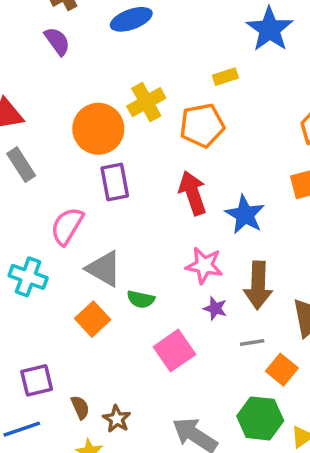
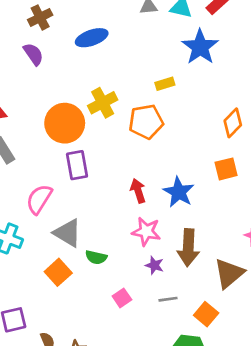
red arrow: (193, 193) -> (138, 191), moved, size x0.7
gray line: (252, 342) -> (168, 299), moved
pink square: (174, 351) -> (122, 298), size x0.6

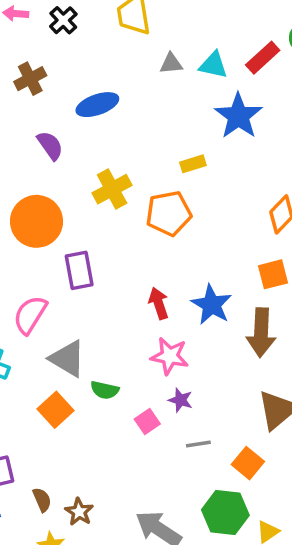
purple semicircle: (33, 54) -> (50, 145), moved
orange circle: (65, 123) -> (37, 221), moved
brown arrow: (188, 248) -> (261, 333), moved
pink square: (122, 298) -> (147, 421), moved

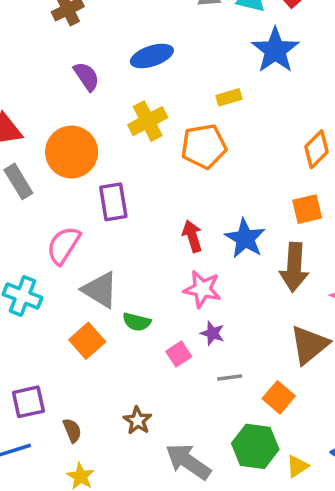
blue ellipse: (97, 105) -> (152, 56), moved
brown star: (79, 512) -> (137, 421), moved

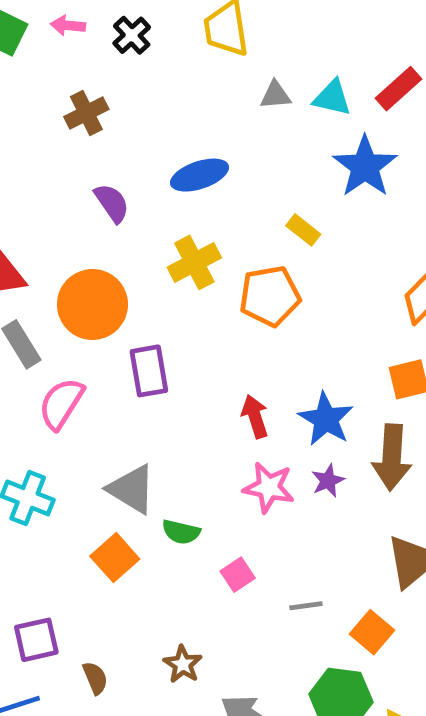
yellow rectangle: (229, 97) -> (303, 230), turned 55
pink semicircle: (64, 245) -> (61, 404), moved
purple star: (212, 333) -> (328, 481), moved, turned 30

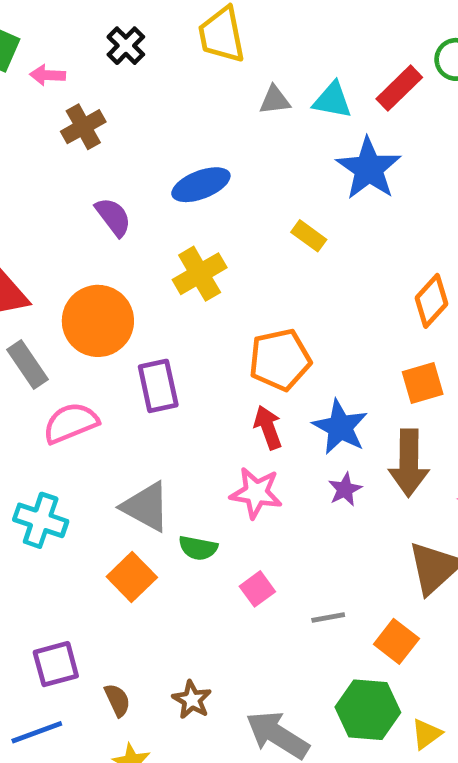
pink arrow: (68, 25) -> (48, 75), moved
orange pentagon: (270, 296) -> (280, 360), moved
pink semicircle: (61, 404) -> (71, 423), turned 38
pink star: (269, 487) -> (256, 493), moved
brown star: (183, 664) -> (192, 700), moved

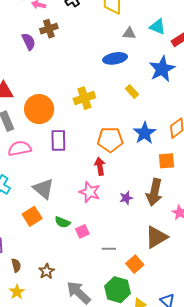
cyan triangle: (332, 100) -> (158, 27), moved
blue ellipse: (201, 185) -> (115, 58), moved
purple semicircle: (113, 217) -> (29, 42), moved
blue star: (340, 427) -> (145, 133), moved
green semicircle: (198, 548) -> (62, 222), moved

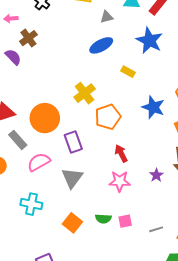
orange pentagon: (110, 140) -> (108, 117), moved
gray triangle: (44, 189) -> (72, 178), moved, turned 45
pink square: (82, 231) -> (125, 221), turned 32

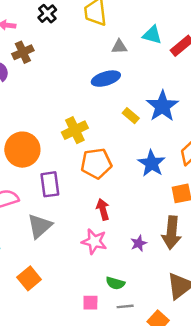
blue star: (149, 40) -> (162, 106), moved
green semicircle: (103, 219) -> (115, 283), moved
pink square: (125, 221) -> (90, 303), moved

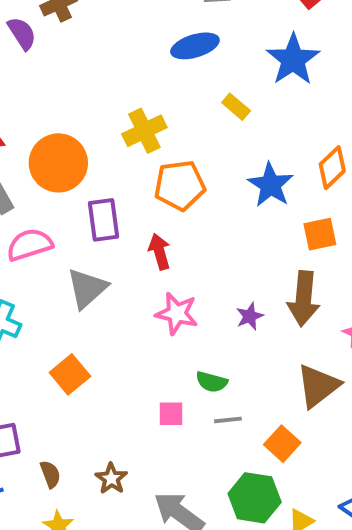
blue star: (162, 106) -> (293, 60), moved
red arrow: (103, 209) -> (159, 252), moved

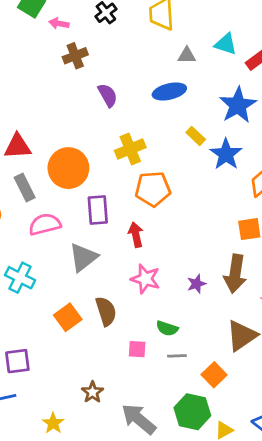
purple semicircle: (22, 33) -> (108, 95), moved
blue star: (270, 185) -> (226, 154), moved
brown semicircle: (50, 474) -> (106, 311), moved, size x1.5

